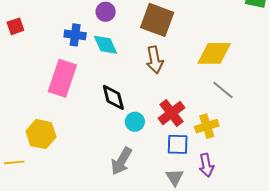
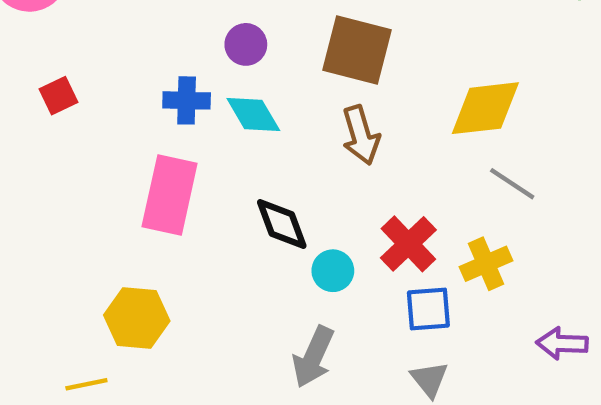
purple arrow: (206, 165) -> (562, 343), moved, turned 110

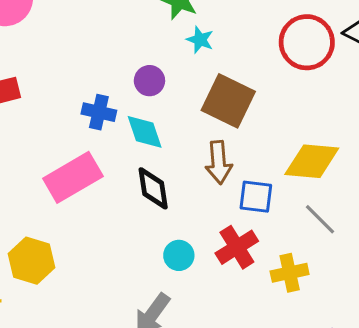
pink rectangle: (170, 195) -> (73, 177), turned 36
black diamond: (282, 224) -> (153, 188), moved
blue square: (428, 309) -> (256, 197), moved

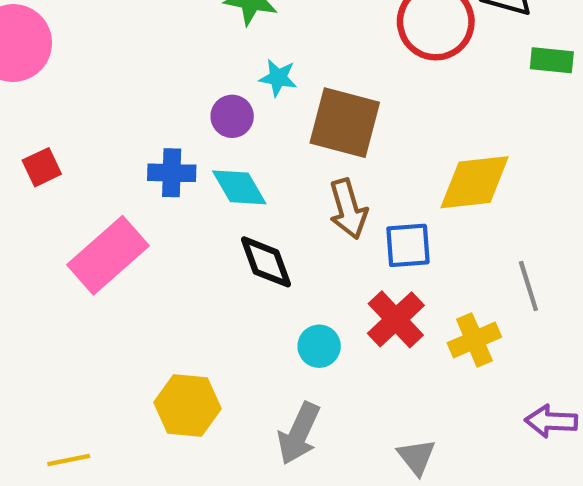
cyan star: (200, 40) -> (278, 78), moved
pink rectangle: (73, 177) -> (108, 255), moved
gray line: (320, 219) -> (528, 286), moved, turned 39
yellow hexagon: (31, 261) -> (188, 406), moved

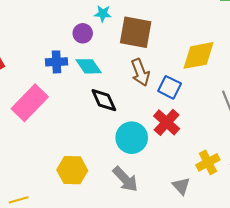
blue square: (408, 245) -> (170, 87), turned 35
yellow cross: (474, 340) -> (208, 162), moved
cyan circle: (319, 346) -> (132, 138), size x1.6
gray arrow: (299, 433) -> (125, 179), turned -64

